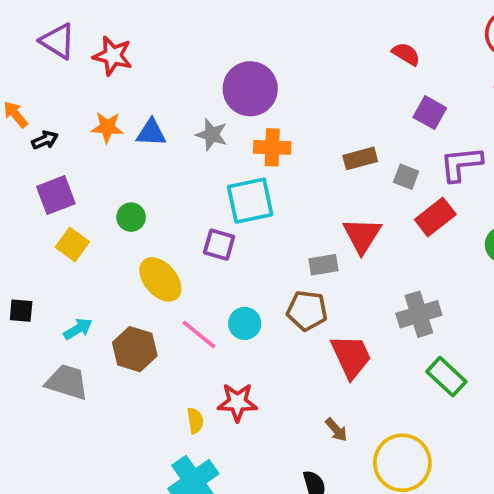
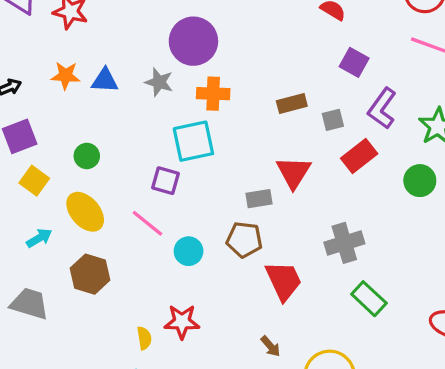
purple L-shape: (461, 164) -> (382, 108), turned -48
gray square: (406, 177) -> (333, 120), turned -35
yellow ellipse: (160, 279) -> (85, 212), moved
cyan arrow: (78, 329) -> (39, 238), moved
pink line: (199, 334) -> (147, 223), moved

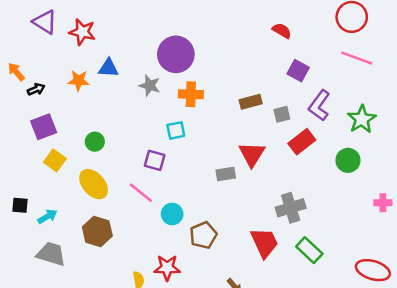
blue triangle: (105, 81) -> (109, 68), moved
cyan square: (193, 141) -> (176, 130), size x0.6
cyan arrow: (39, 238) -> (47, 216), moved
brown pentagon: (244, 240) -> (203, 235), moved, turned -30
red trapezoid: (284, 281) -> (264, 243), moved

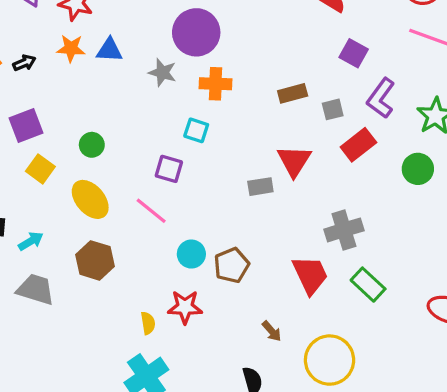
orange star: (79, 81) -> (71, 48), moved
black arrow: (36, 89) -> (24, 63), moved
cyan square: (176, 130) -> (196, 130), turned 30
cyan circle: (172, 214) -> (191, 254), moved

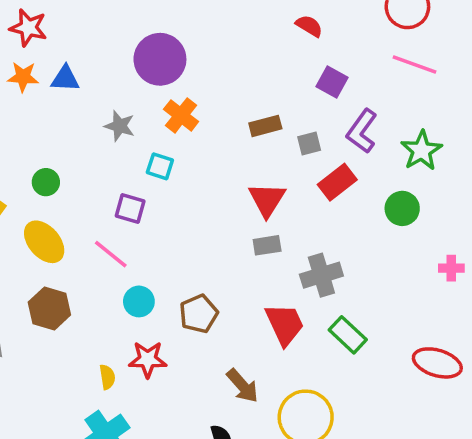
gray star: (162, 73) -> (120, 126), moved
orange cross: (215, 84) -> (181, 115), turned 36
gray rectangle: (260, 187) -> (267, 245), moved
cyan circle: (191, 254) -> (139, 301), moved
brown arrow: (272, 331) -> (242, 386), size x1.5

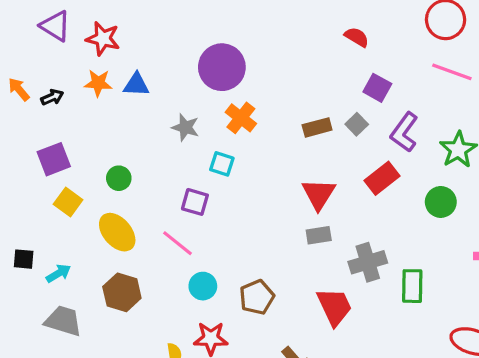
gray square: (309, 144) -> (357, 124), moved, turned -30
green rectangle: (348, 335) -> (412, 286), moved, turned 48

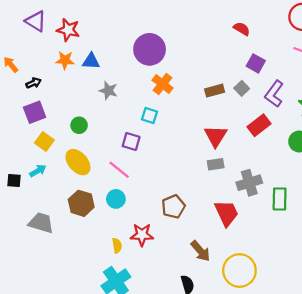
black arrow: (52, 97) -> (34, 83), moved
gray star: (185, 127) -> (108, 91), moved
cyan arrow: (59, 273) -> (38, 171), moved
cyan circle: (203, 286) -> (116, 199), moved

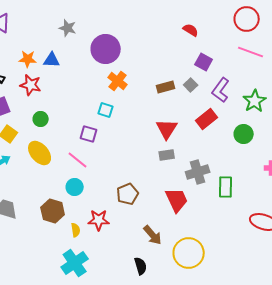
red star: (68, 30) -> (31, 85), moved
gray star: (108, 91) -> (68, 28), moved
brown hexagon: (81, 203) -> (53, 211), moved

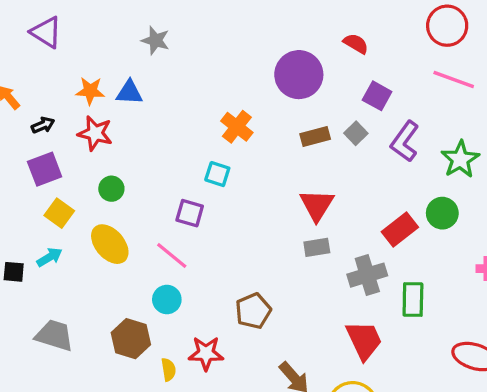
purple circle: (106, 49) -> (299, 75), moved
red rectangle: (207, 119) -> (400, 229), moved
red trapezoid: (177, 200) -> (364, 340), moved

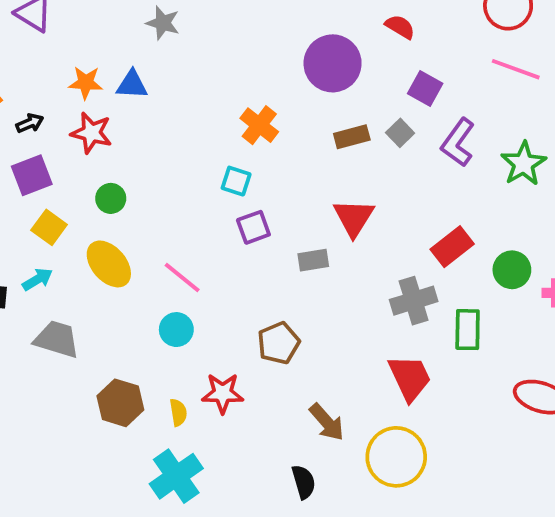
purple square: (190, 213) -> (253, 227), moved, turned -36
green circle: (442, 213) -> (512, 270), moved
gray rectangle: (317, 247) -> (313, 260), moved
gray trapezoid: (54, 335) -> (57, 339), moved
brown hexagon: (131, 339) -> (120, 403), moved

